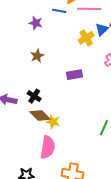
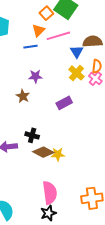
purple star: (36, 23) -> (35, 76), moved
yellow cross: (86, 38) -> (76, 73), moved
pink semicircle: (48, 147) -> (50, 193), moved

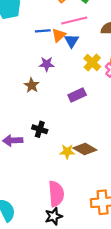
orange triangle: (38, 30) -> (59, 35), moved
blue triangle: (77, 52) -> (71, 41), moved
brown diamond: (43, 152) -> (85, 149), moved

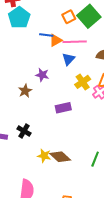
blue line: (43, 31) -> (46, 35), moved
orange triangle: (59, 35) -> (56, 40), moved

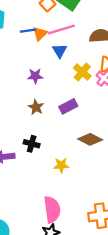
brown star: (25, 91) -> (36, 107), moved
brown diamond: (60, 157) -> (90, 139), moved

